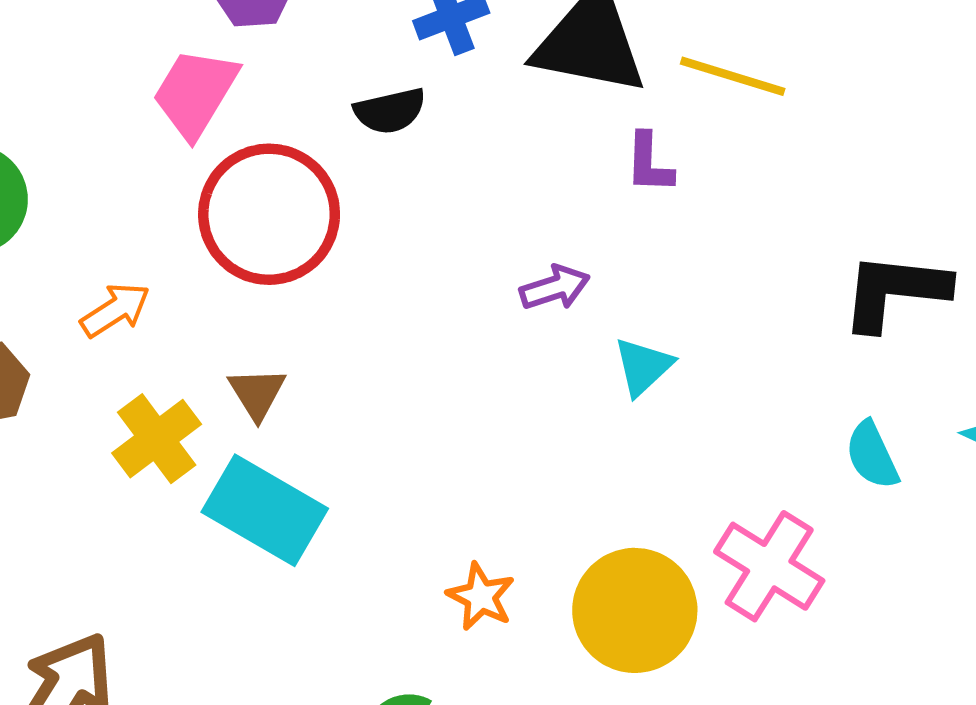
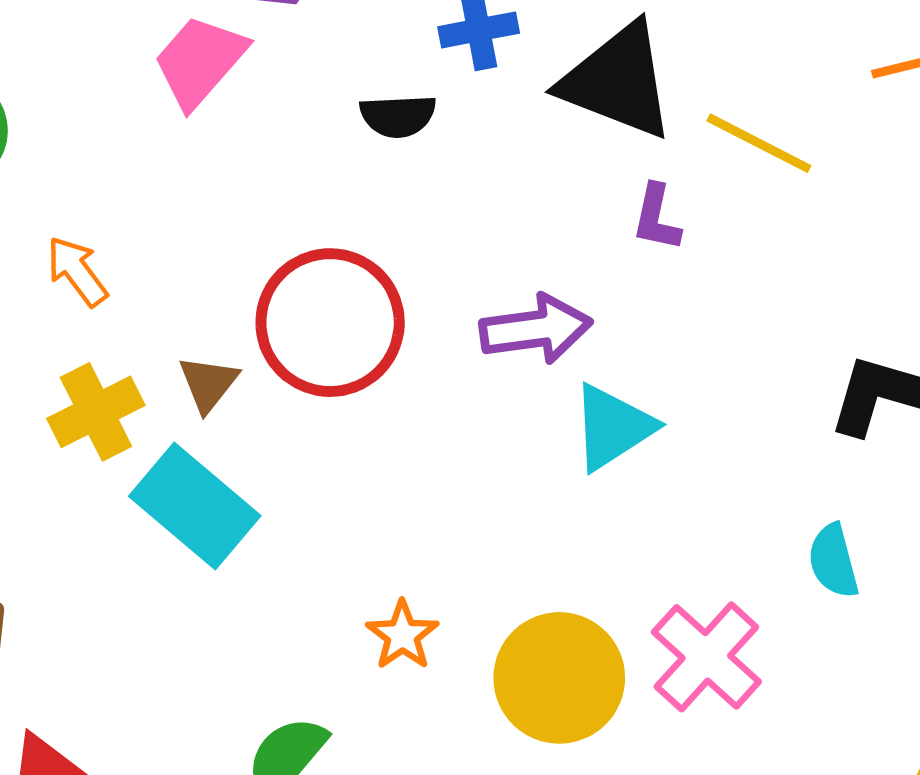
red circle: (269, 214) -> (330, 323), moved
purple arrow: (555, 288) -> (536, 329), size x1.5
orange arrow: (115, 310) -> (77, 271), turned -104
cyan triangle: (643, 367) -> (613, 427), size x1.4

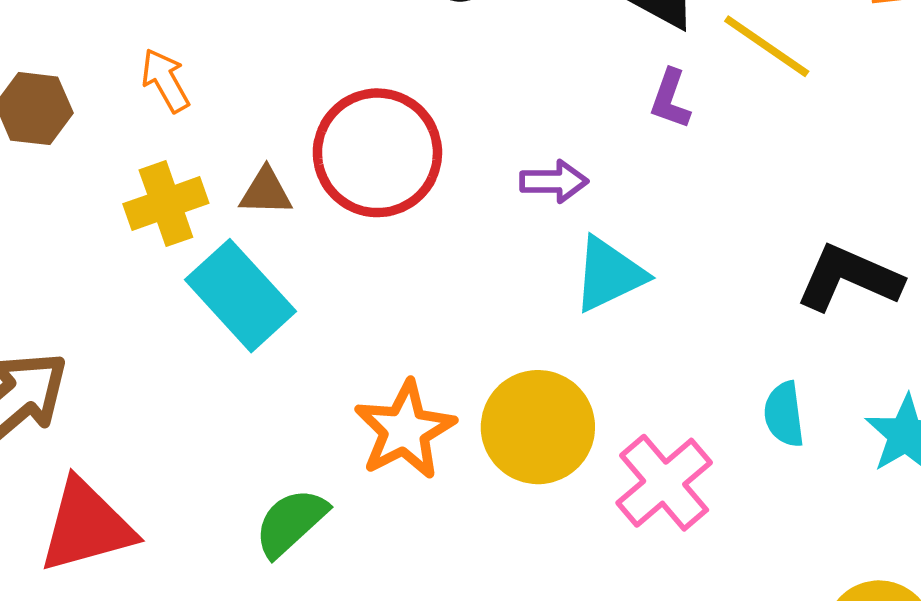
purple arrow: (536, 329) -> (554, 181), size x0.7
brown triangle: (208, 384) -> (266, 192), turned 46
orange star: (402, 635) -> (405, 430), size x1.6
yellow circle: (559, 678) -> (538, 427), moved

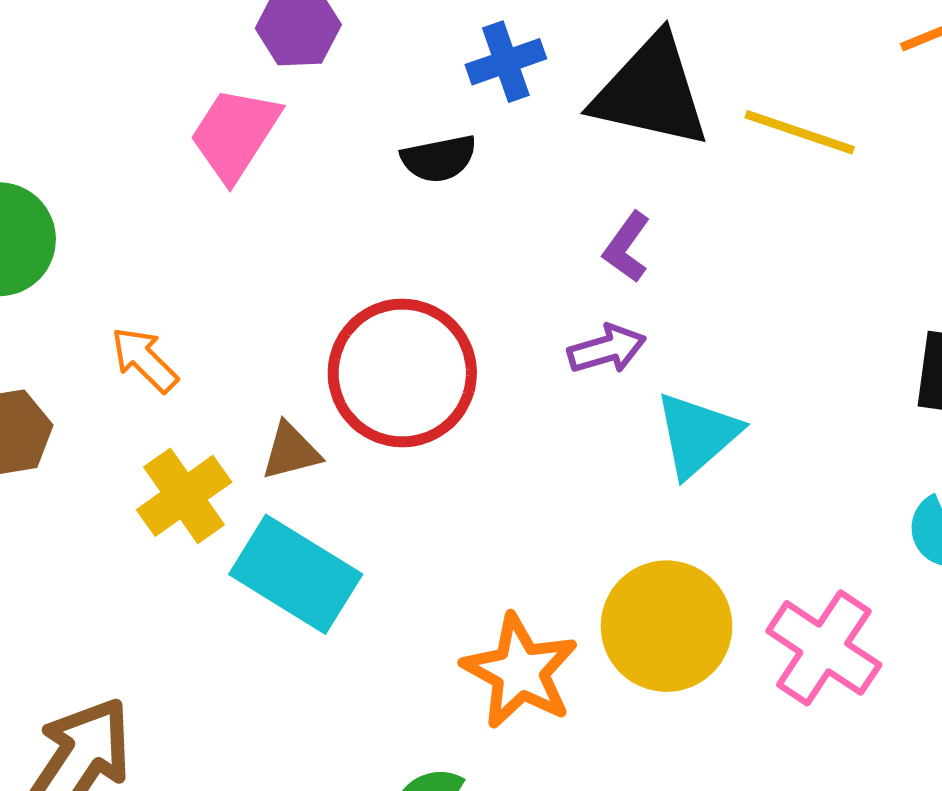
purple L-shape: (670, 99) -> (627, 247), moved, turned 32

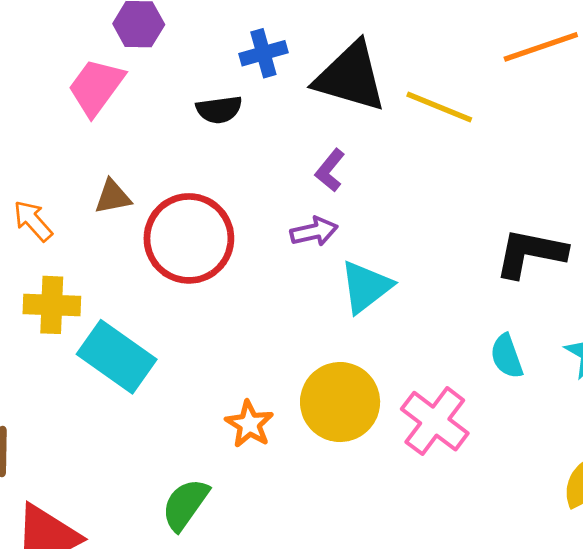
brown triangle: (291, 451) -> (113, 197), moved
yellow cross: (184, 496) -> (52, 305), turned 34
orange star: (520, 671) -> (249, 424), size x0.7

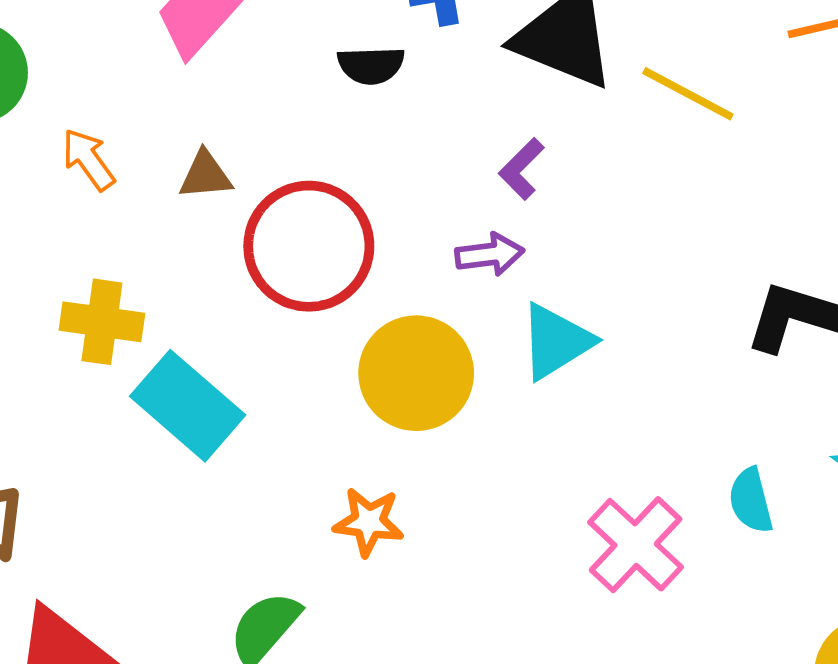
orange arrow: (33, 221) -> (88, 159), moved
cyan semicircle: (507, 356) -> (751, 500), moved
yellow circle: (340, 402) -> (416, 373), moved
orange star: (249, 424) -> (369, 522), turned -30

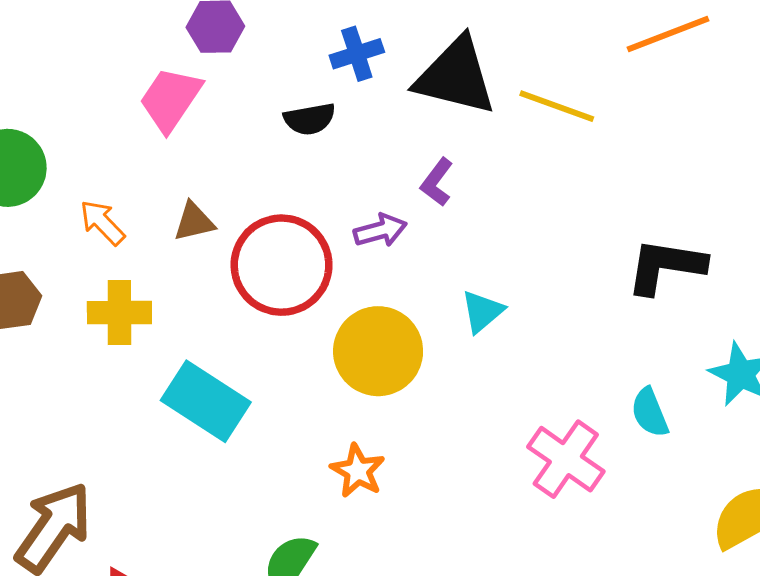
purple arrow: (490, 254) -> (380, 230), moved
yellow cross: (102, 322) -> (119, 313), moved
cyan triangle: (556, 341) -> (482, 311), size x0.7
orange star: (369, 522) -> (358, 471), turned 30

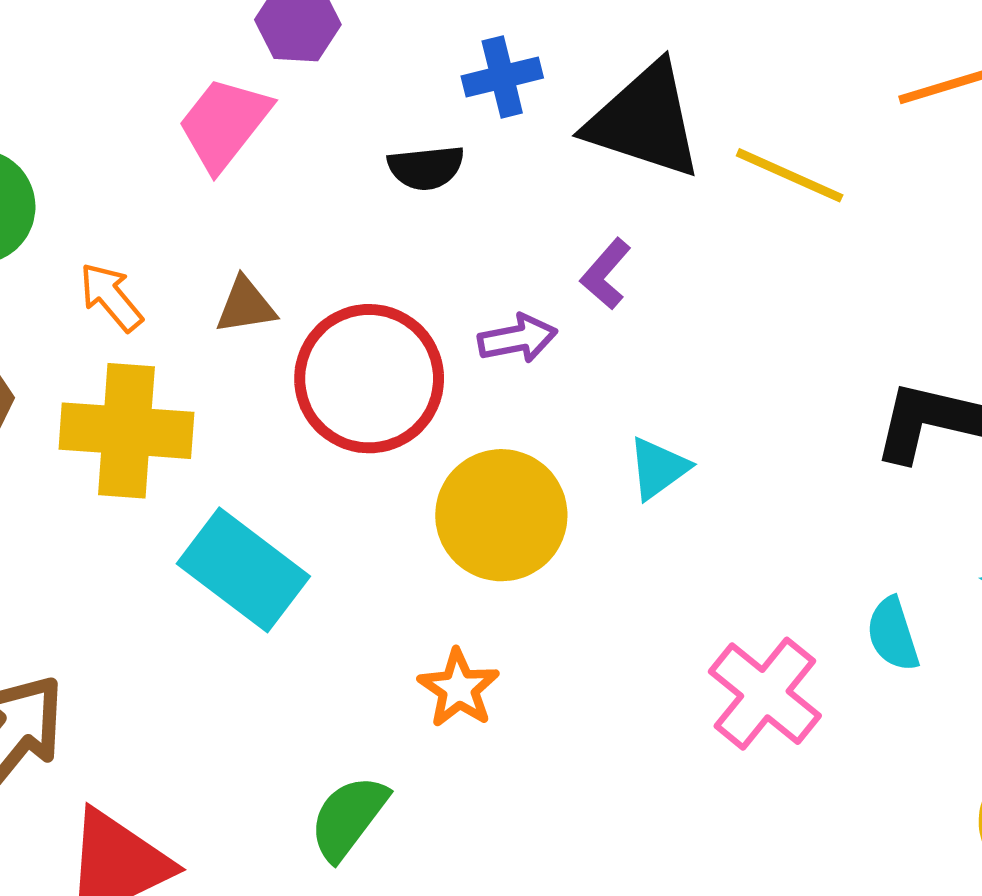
yellow cross: (119, 313) -> (126, 431), size x1.4

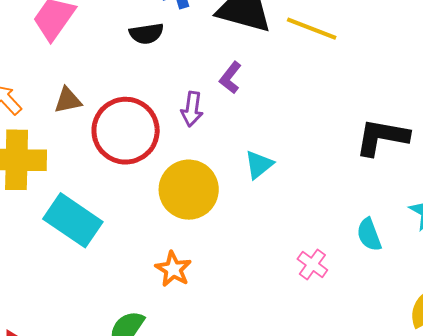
purple arrow: (518, 339) -> (192, 109), turned 112
pink cross: (765, 694) -> (312, 264), size x0.6

